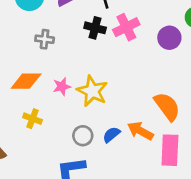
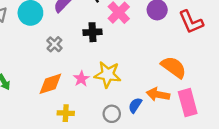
black cross: (95, 28) -> (92, 32), moved
gray cross: (45, 39) -> (54, 44), turned -35

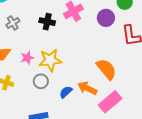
yellow star: (108, 74) -> (50, 60), turned -30
pink rectangle: (188, 103) -> (110, 102), turned 50
gray circle: (112, 114) -> (41, 81), moved

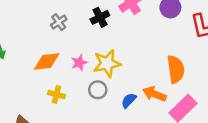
black cross: (47, 22) -> (100, 17), turned -35
orange semicircle: (106, 69) -> (176, 69), turned 35

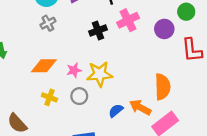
gray cross: (59, 22) -> (48, 23), moved
gray circle: (98, 90) -> (79, 96), moved

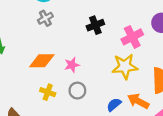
pink cross: (128, 20) -> (132, 37), moved
yellow star: (100, 74) -> (125, 66), moved

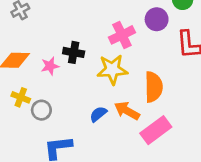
black cross: (95, 25) -> (74, 52), moved, turned 30
gray circle: (77, 91) -> (41, 110), moved

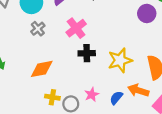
pink cross: (122, 35) -> (76, 28), moved
pink star: (50, 66) -> (92, 95), moved

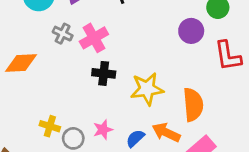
gray cross: (38, 29) -> (63, 34), moved, turned -32
orange diamond: (42, 69) -> (21, 63), moved

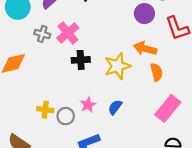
orange semicircle: (193, 105) -> (156, 72), size x0.7
orange arrow: (166, 132) -> (145, 49), moved

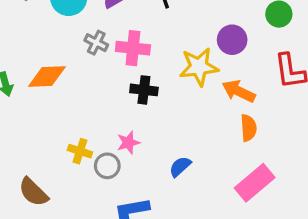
purple circle: (144, 14) -> (232, 40), moved
pink cross: (68, 33) -> (133, 48), turned 35
yellow star: (117, 66) -> (199, 67), moved
pink star: (88, 105) -> (128, 143), moved

